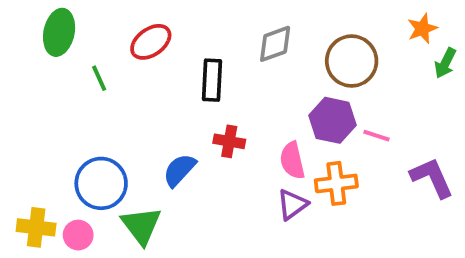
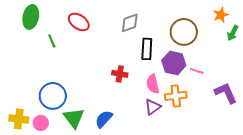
red ellipse: (151, 42) -> (79, 22), turned 70
gray diamond: (275, 44) -> (130, 23), moved
black rectangle: (212, 80) -> (147, 49), moved
blue semicircle: (179, 170) -> (104, 119), moved

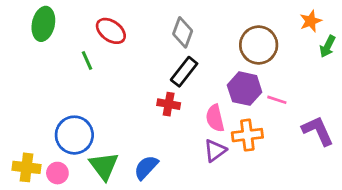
gray diamond: (130, 23) -> (183, 32), turned -50
green line: (52, 41) -> (87, 60), moved
black rectangle: (147, 49) -> (184, 72), moved, turned 35

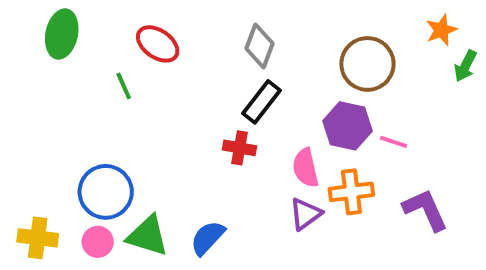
purple L-shape: (318, 131) -> (425, 210), moved
green triangle: (104, 166) -> (148, 236), turned -36
pink circle: (57, 173) -> (98, 242), moved

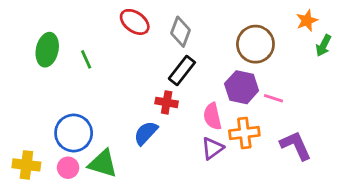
green ellipse: (62, 34) -> (47, 50), moved
red ellipse: (158, 44) -> (135, 22), moved
blue semicircle: (208, 238) -> (146, 133), moved

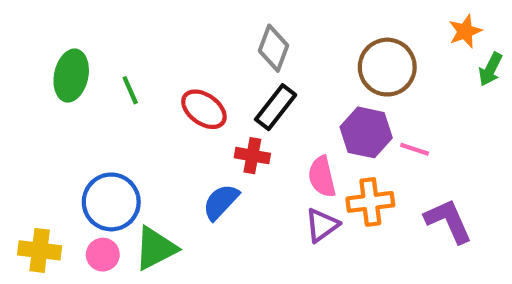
red ellipse: (135, 22) -> (204, 109), moved
green triangle: (103, 164) -> (155, 248), turned -44

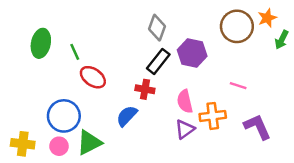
brown circle: (387, 67) -> (237, 26), moved
red ellipse: (204, 109) -> (93, 77), moved
purple hexagon: (366, 132) -> (192, 53), moved

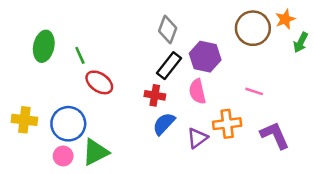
pink semicircle: (185, 101) -> (197, 91), moved
blue semicircle: (127, 116) -> (164, 124), moved
yellow cross: (23, 144) -> (24, 120), moved

